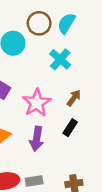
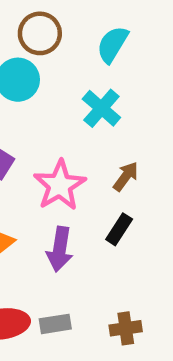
brown circle: (39, 23) -> (40, 33), moved

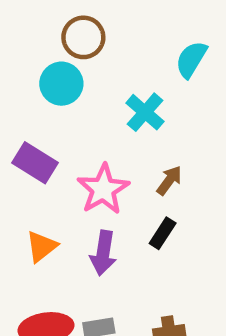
cyan semicircle: (112, 44) -> (191, 59), moved

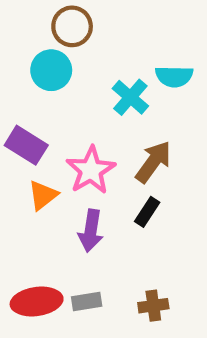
cyan semicircle: (191, 59) -> (174, 76), moved, turned -120
brown arrow: (169, 180) -> (153, 162), size x1.5
orange triangle: (42, 246) -> (43, 195), moved

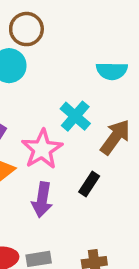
cyan cross: (130, 97) -> (75, 116), moved
brown arrow: (153, 162) -> (115, 137), moved

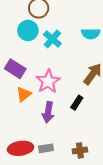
cyan cross: (75, 116) -> (52, 39), moved

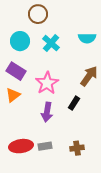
cyan circle: (28, 30) -> (20, 41), moved
orange triangle: (24, 94) -> (13, 95), moved

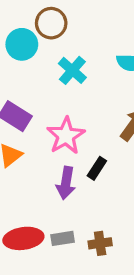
cyan circle: (20, 41) -> (22, 44), moved
black rectangle: (74, 103) -> (97, 168), moved
brown cross: (77, 148) -> (100, 243), moved

